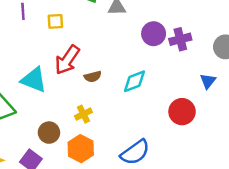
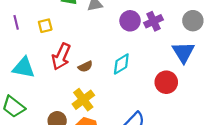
cyan triangle: (34, 80) -> (24, 68), moved
blue triangle: (208, 81) -> (183, 52), size x1.6
yellow cross: (83, 114) -> (83, 100), size x1.5

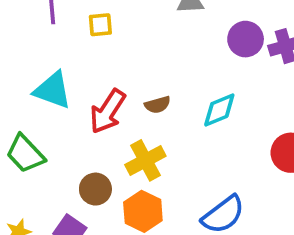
red arrow: (61, 57) -> (108, 111), moved

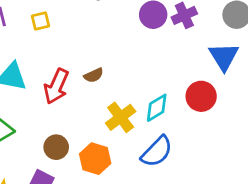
cyan diamond: (219, 110) -> (157, 108), moved
yellow cross: (145, 160) -> (121, 117), moved

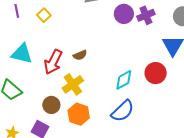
yellow square: (41, 21) -> (44, 15), turned -32
yellow cross: (121, 117) -> (73, 84), moved

